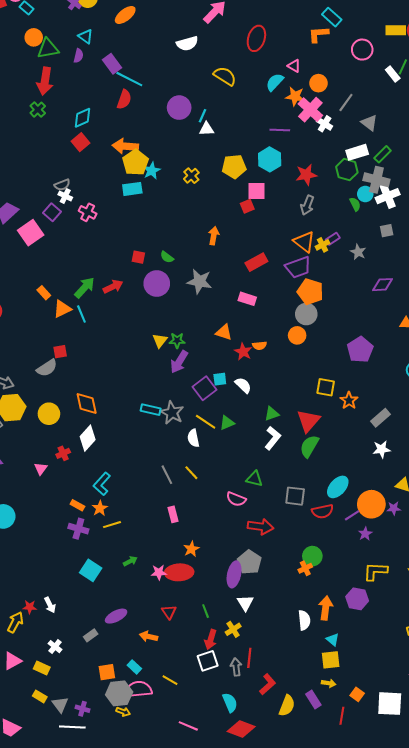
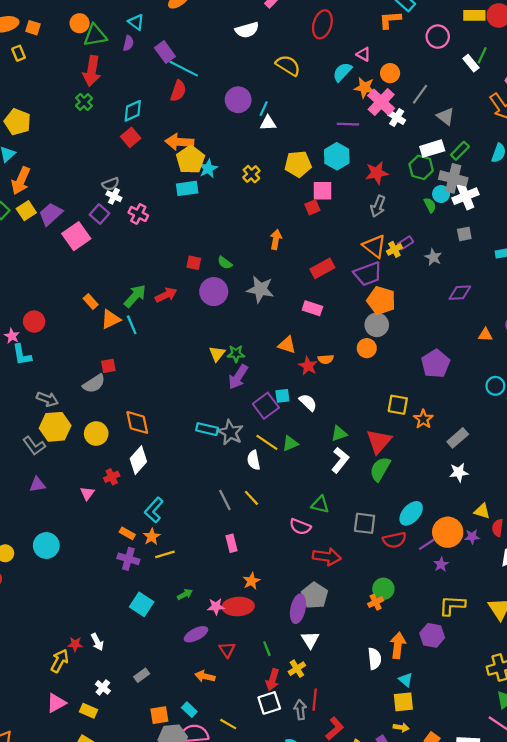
purple ellipse: (116, 616) -> (196, 634), moved

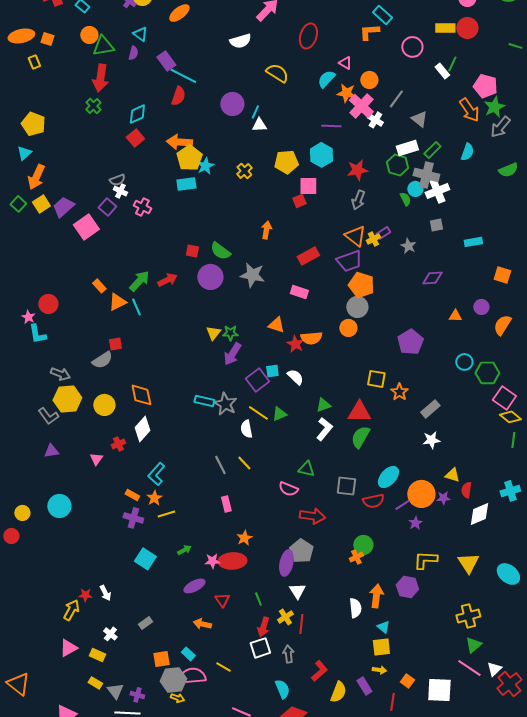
green semicircle: (225, 263) -> (220, 251), size x1.5
orange semicircle: (326, 359) -> (311, 338), size x1.5
red triangle: (379, 441) -> (359, 412), turned 50
red line: (315, 700) -> (301, 624), moved

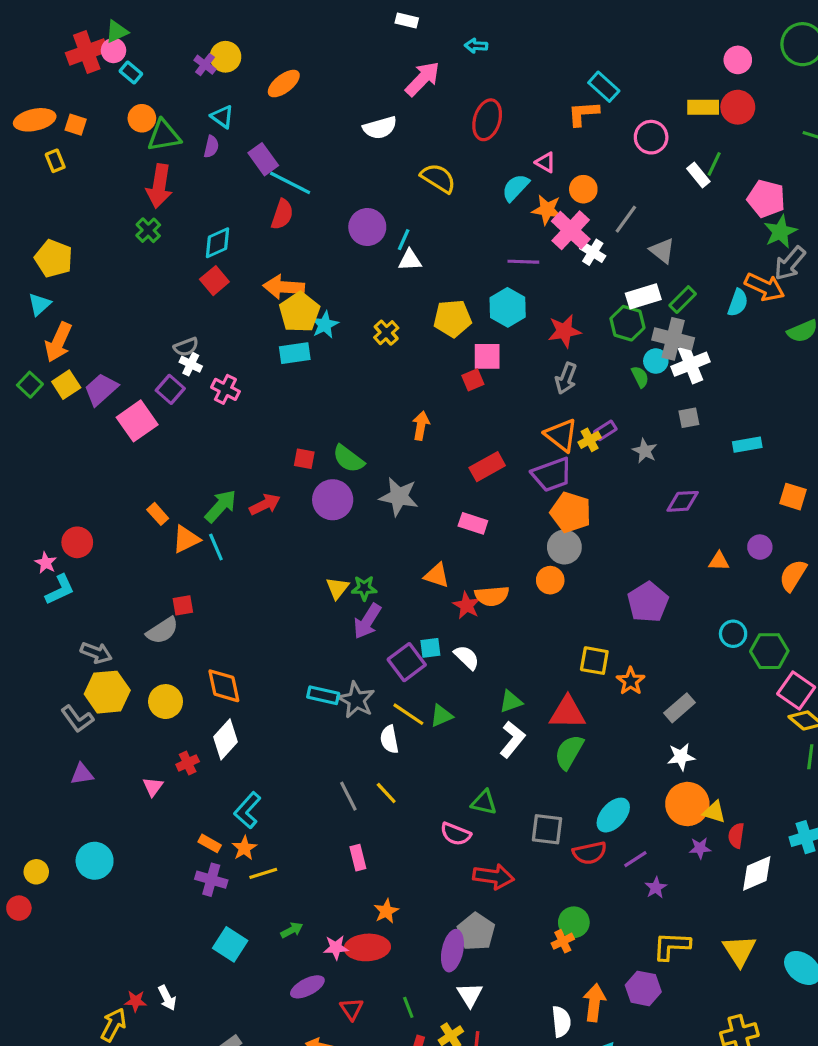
orange arrow: (469, 110) -> (765, 287), moved, turned -30
cyan L-shape: (37, 334) -> (60, 590), turned -105
orange circle: (421, 494) -> (687, 804), moved

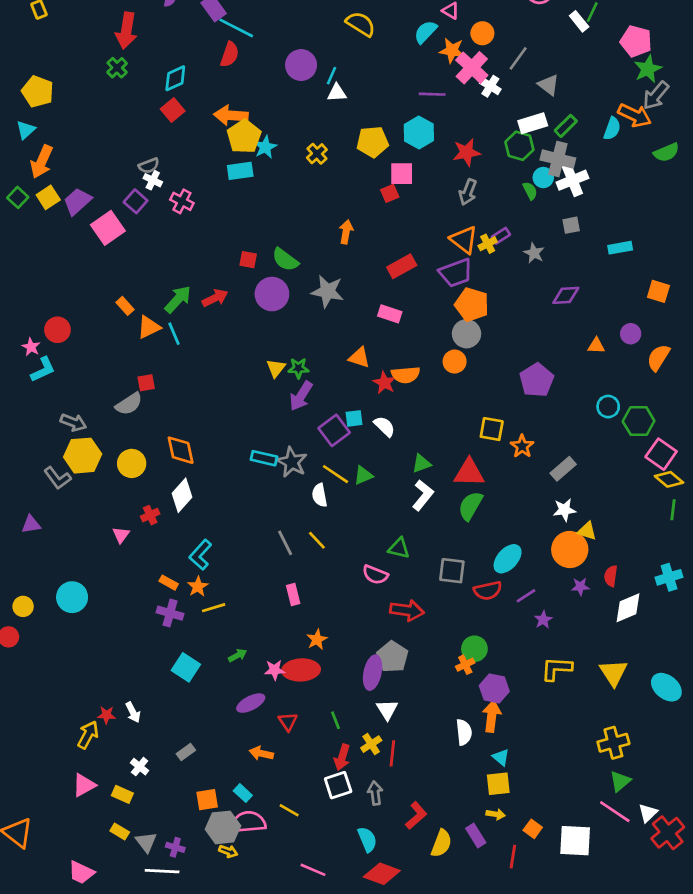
purple triangle: (82, 774) -> (31, 524), moved
yellow triangle: (714, 812) -> (587, 531), moved
purple hexagon: (643, 988) -> (494, 688), moved

